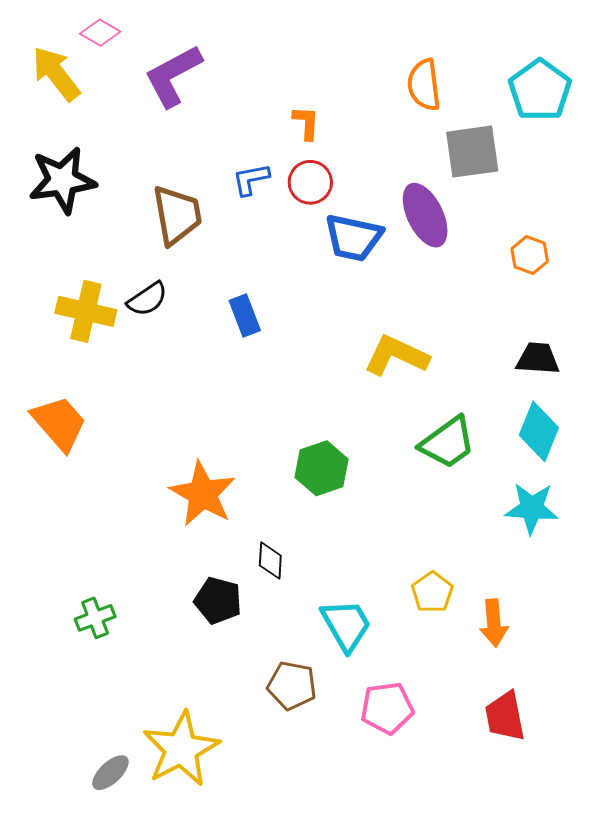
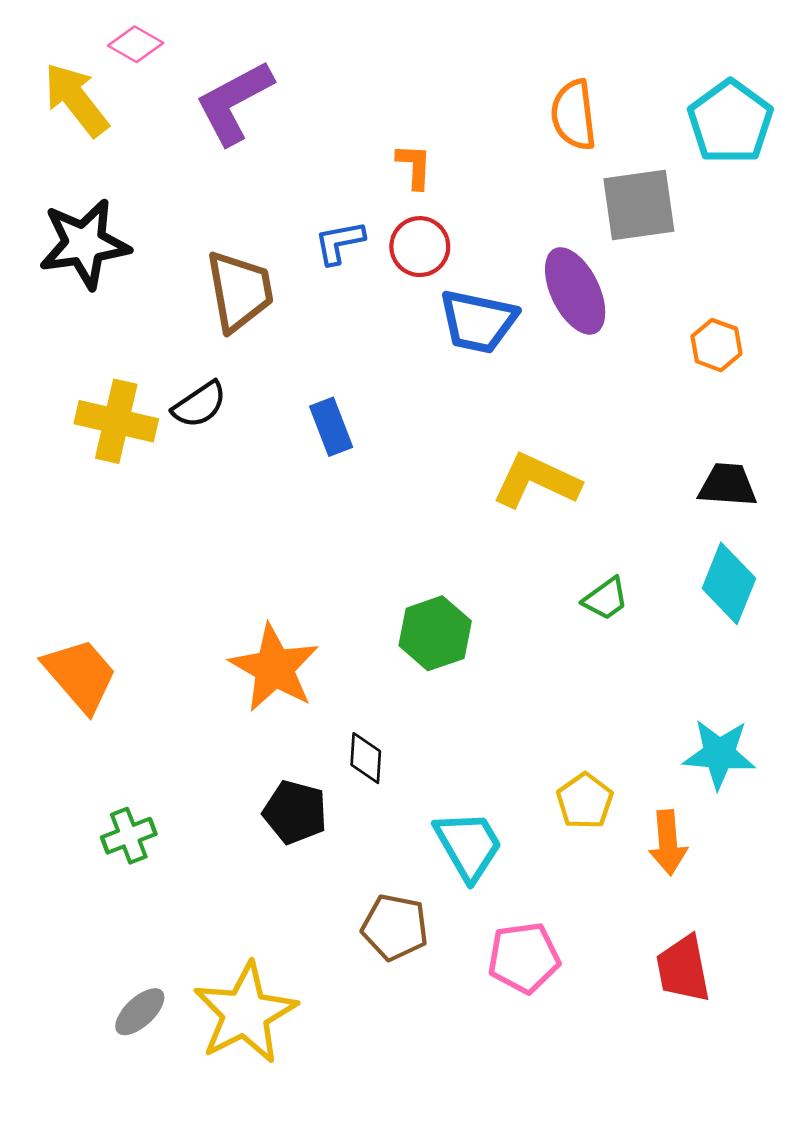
orange trapezoid: (59, 423) -> (80, 675), moved
green trapezoid: (448, 443) -> (606, 599), size x0.6
cyan star: (532, 508) -> (719, 754), moved
gray ellipse: (110, 773) -> (140, 1012), moved

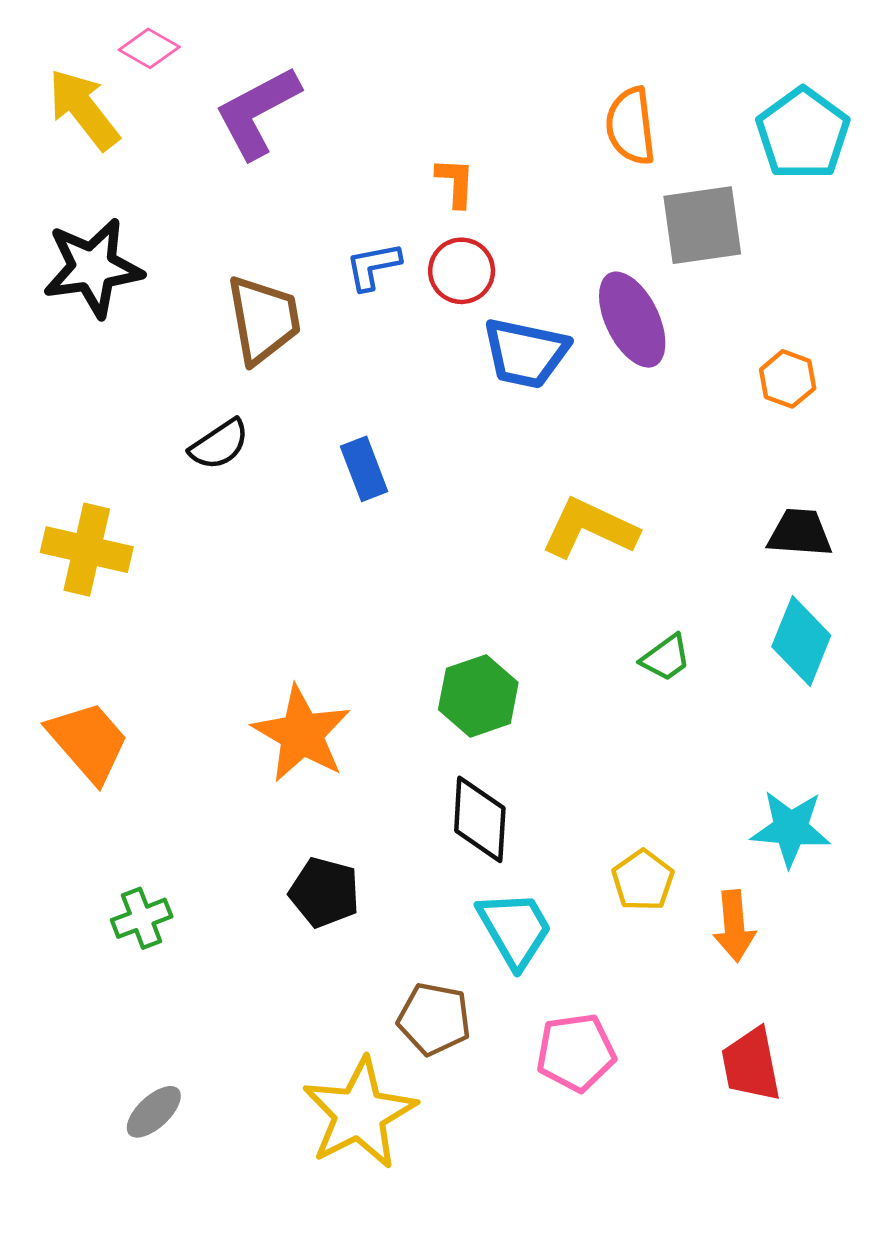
yellow cross: (116, 421) -> (87, 550), moved
black diamond: (366, 758) -> (480, 819), moved, size x1.5
yellow star: (245, 1013) -> (359, 1113), moved

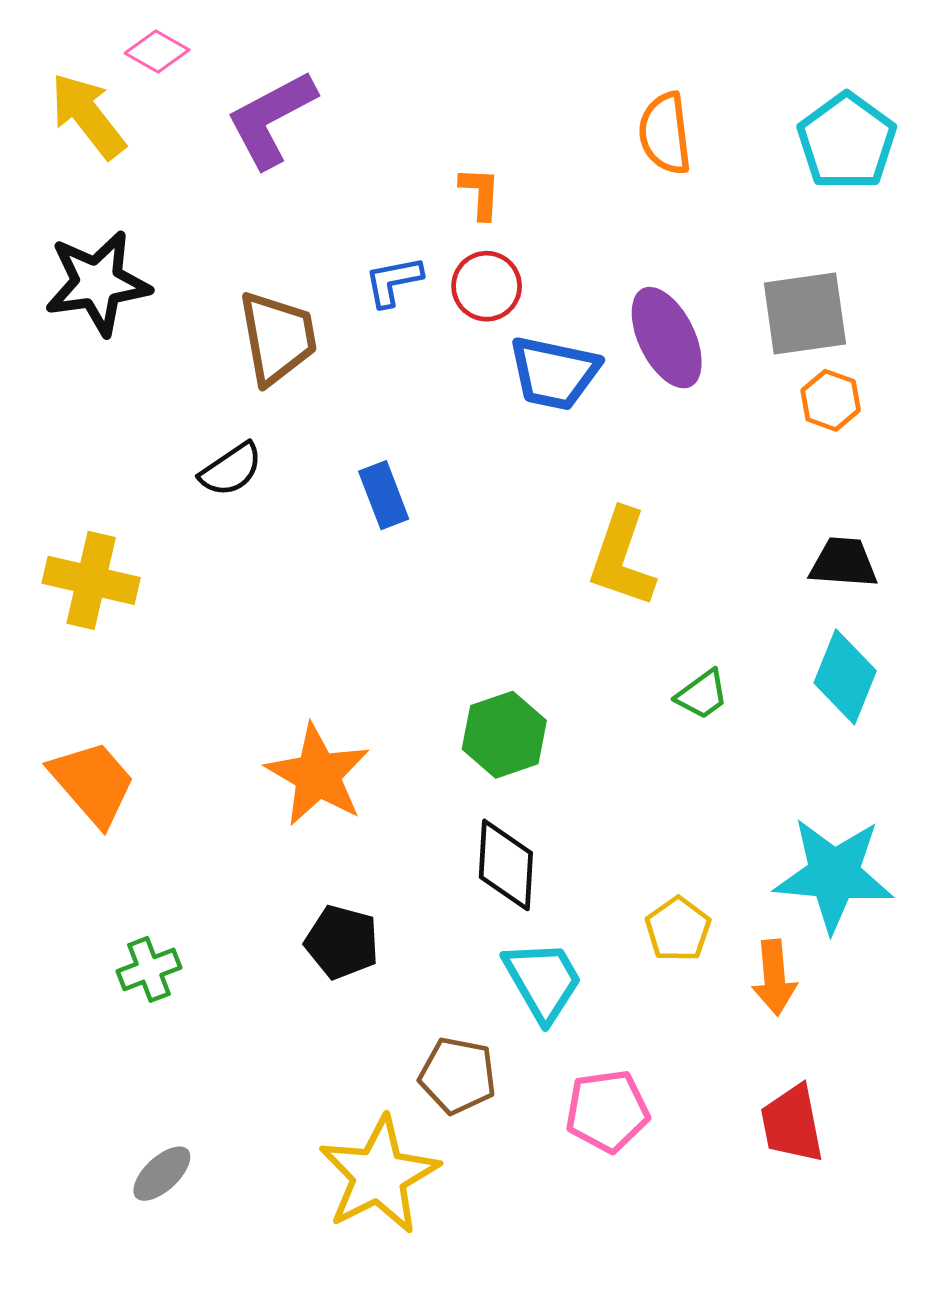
gray square: (702, 225) -> (805, 313), moved
yellow L-shape: (590, 528) -> (622, 558), turned -96
cyan star: (791, 828) -> (834, 875), size x1.4

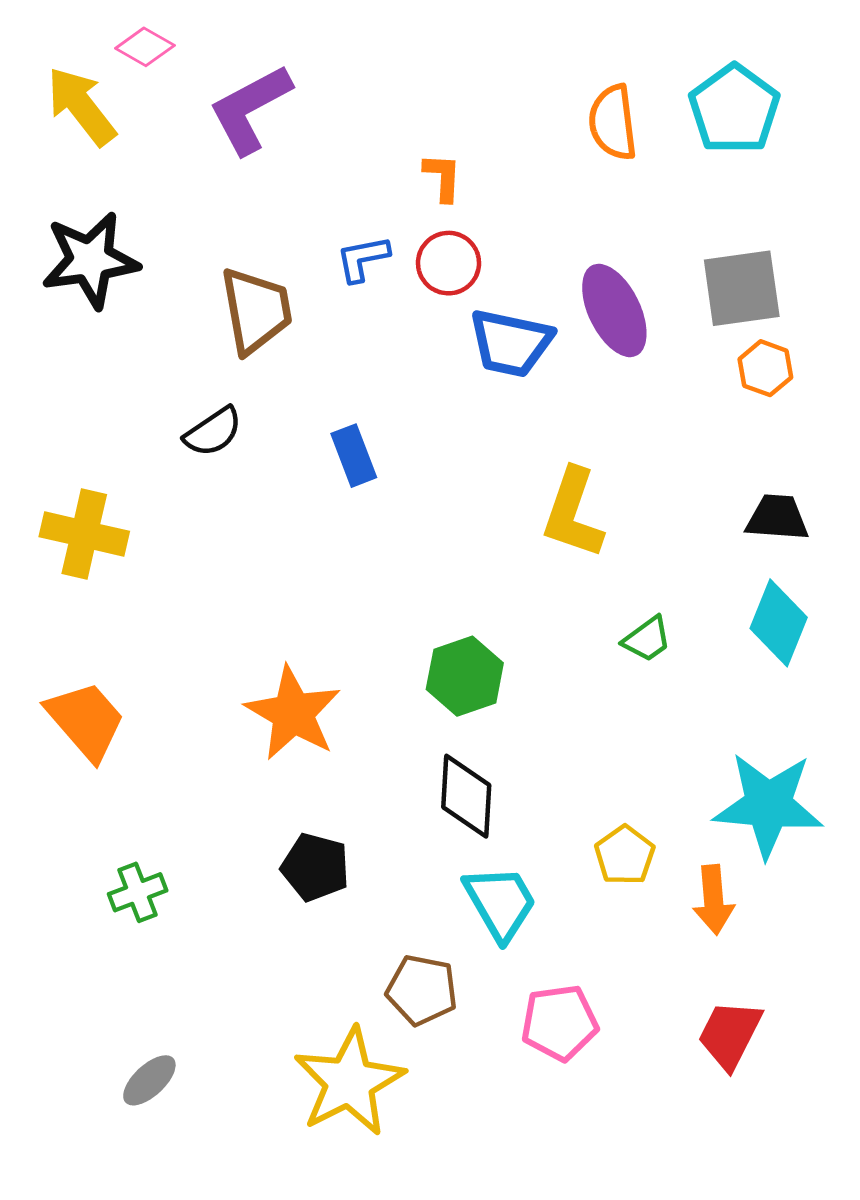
cyan pentagon: (847, 141) -> (734, 109), moved
red trapezoid: (792, 1124) -> (730, 1034), turned 38

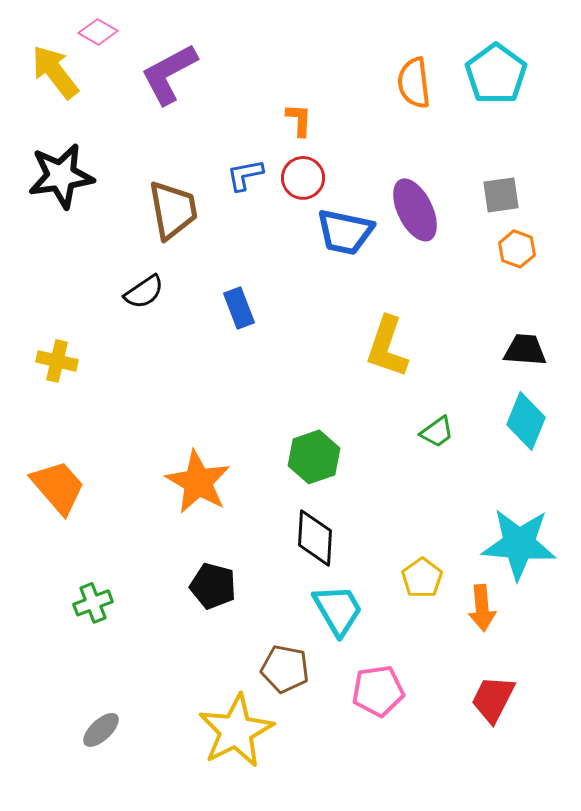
gray square: (742, 288) -> (501, 195), size x0.7
yellow cross: (84, 534) -> (57, 361), size x0.7

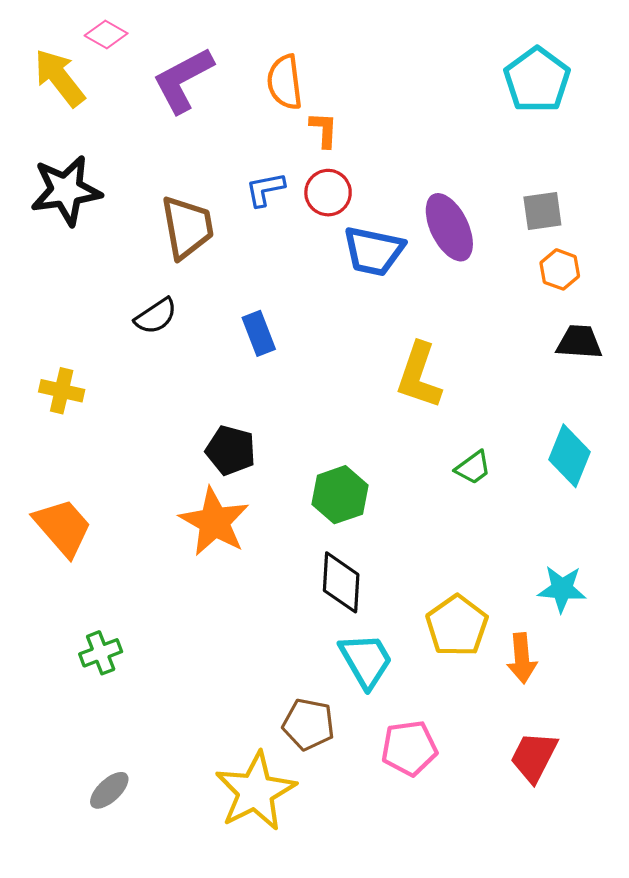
orange semicircle: (414, 83) -> (285, 82), moved
black trapezoid: (525, 350) -> (579, 342), moved
cyan star: (519, 544) -> (562, 589), size x0.6
yellow pentagon: (422, 578) -> (457, 626), size x1.4
black pentagon: (213, 586) -> (231, 450), moved

